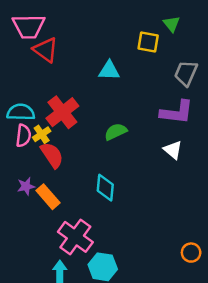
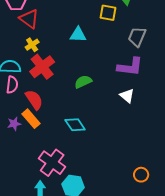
yellow cross: (42, 134) -> (32, 45), moved
cyan diamond: (105, 188) -> (75, 125), turned -40
orange rectangle: (48, 197) -> (31, 119), moved

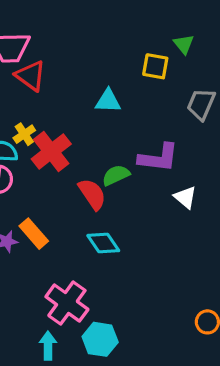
yellow cross: (32, 45) -> (24, 134), moved
purple L-shape: (130, 67) -> (158, 158), moved
red semicircle: (34, 100) -> (92, 194), moved

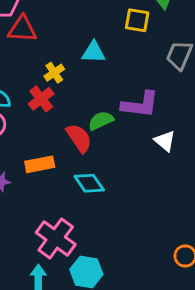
red triangle: (31, 76) -> (22, 29), turned -32
yellow cross: (24, 134) -> (54, 73), moved
red cross: (51, 152) -> (41, 99), size x0.7
orange rectangle: (34, 234) -> (40, 164), moved, turned -60

